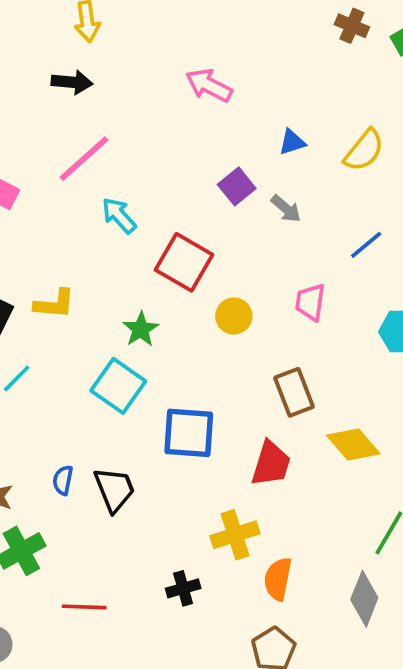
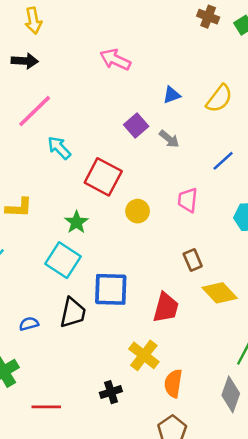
brown rectangle: (294, 392) -> (193, 260), moved, size x0.7
blue semicircle: (63, 480) -> (29, 324), turned 66
black trapezoid: (114, 489) -> (73, 313), moved, turned 36
yellow cross: (235, 535) -> (144, 355), turned -32

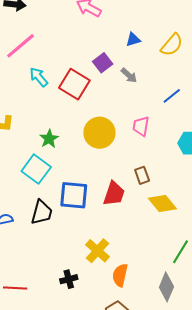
red square: (103, 177) -> (74, 84), moved
yellow circle: (138, 211) -> (99, 133), size x1.6
red trapezoid: (166, 308) -> (114, 194), moved

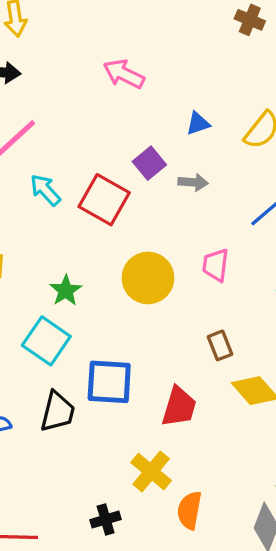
gray arrow: (129, 75) -> (193, 182), turned -36
red trapezoid: (114, 194) -> (179, 407), moved

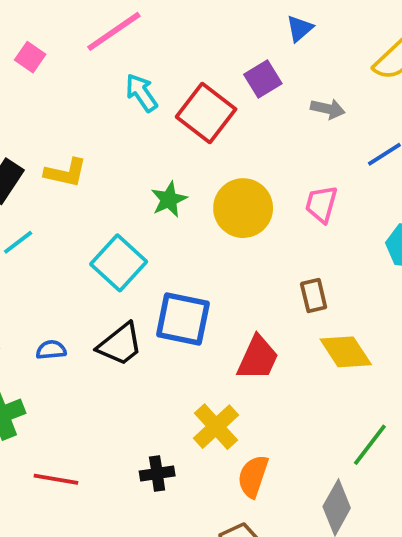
blue triangle: (198, 123) -> (300, 28), moved, turned -30
gray arrow: (193, 182) -> (328, 109), moved
green star: (66, 291) -> (169, 199), moved
black trapezoid: (58, 412) -> (120, 344), turned 30

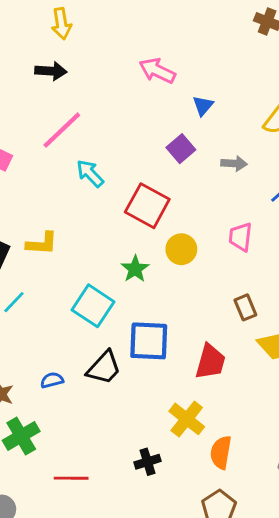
red square: (206, 113) -> (147, 206), moved
green star: (169, 199) -> (135, 269), moved
yellow circle: (243, 208) -> (181, 249), size x0.7

